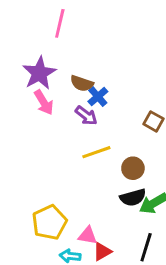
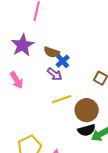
pink arrow: (44, 102) -> (17, 80), moved
brown circle: (133, 168) -> (87, 110), size x1.5

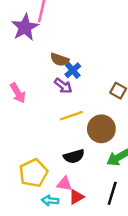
purple star: (23, 45) -> (25, 27), moved
black semicircle: (87, 130) -> (74, 156), moved

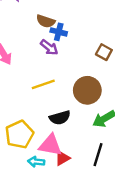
blue cross: (73, 70) -> (59, 32), turned -35
yellow line: (72, 116) -> (43, 84), moved
pink triangle: (64, 184) -> (50, 145), size x1.5

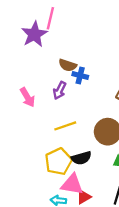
purple arrow: (49, 47) -> (60, 90), moved, turned 78
yellow pentagon: (19, 134) -> (58, 161), moved

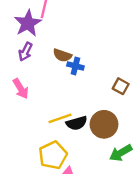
purple arrow: (60, 90) -> (25, 52), moved
black semicircle: (81, 158) -> (77, 123), moved

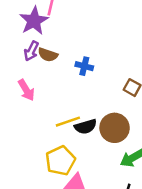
brown semicircle: (62, 55) -> (48, 55), moved

